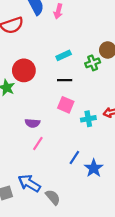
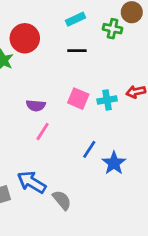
green cross: (93, 63) -> (113, 29), turned 32
pink square: (66, 105) -> (78, 99), moved

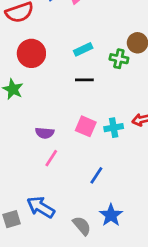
red circle: (25, 38) -> (31, 53), moved
blue star: (114, 163) -> (111, 215), moved
gray semicircle: (62, 200) -> (82, 226), moved

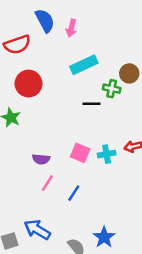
cyan rectangle: (83, 49) -> (84, 65), moved, size x1.5
black line: (84, 80) -> (91, 104), moved
blue line: (96, 175) -> (74, 193), moved

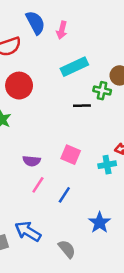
cyan cross: (107, 154) -> (107, 165), moved
blue star: (104, 237) -> (100, 223), moved

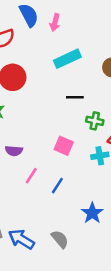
green cross: (102, 91) -> (95, 121), moved
purple semicircle: (32, 161) -> (14, 151), moved
blue arrow: (28, 231) -> (21, 239), moved

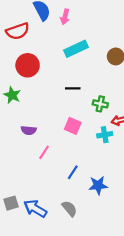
black line: (75, 97) -> (73, 88), moved
blue line: (57, 186) -> (73, 172), moved
blue star: (92, 213) -> (98, 185), turned 30

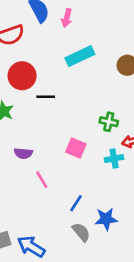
black line: (73, 88) -> (46, 97), moved
pink line: (44, 152) -> (42, 180), turned -64
gray semicircle: (69, 209) -> (81, 232), moved

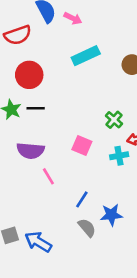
pink arrow: (67, 18) -> (73, 18), turned -78
black line: (46, 97) -> (36, 108), moved
green cross: (109, 122) -> (114, 120), turned 30
purple semicircle: (23, 153) -> (30, 151), size x1.5

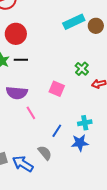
cyan rectangle: (86, 56) -> (74, 22), moved
cyan cross: (119, 156) -> (85, 123), moved
gray semicircle: (87, 228) -> (45, 153), moved

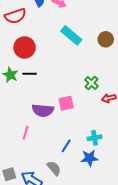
cyan rectangle: (74, 22) -> (71, 35), moved, turned 65
pink square: (57, 89) -> (66, 103), turned -35
purple semicircle: (17, 93) -> (43, 110), moved
pink line: (31, 113) -> (26, 133), moved, turned 48

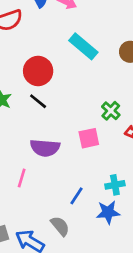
red circle: (25, 47) -> (38, 71), moved
black line: (30, 74) -> (38, 101), moved, turned 40
pink square: (66, 103) -> (89, 138), moved

